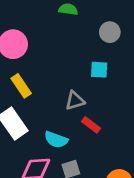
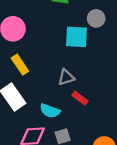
cyan square: (99, 70) -> (76, 37), moved, size x1.5

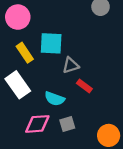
cyan square: (76, 37) -> (51, 43), moved

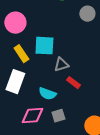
white rectangle: (18, 85) -> (15, 82), turned 55

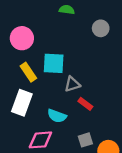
gray square: (58, 116) -> (85, 140), moved

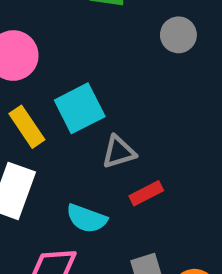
cyan square: (54, 63) -> (80, 108), turned -30
red rectangle: (85, 104) -> (146, 193), turned -64

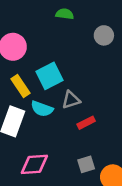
cyan semicircle: (87, 218) -> (42, 109), moved

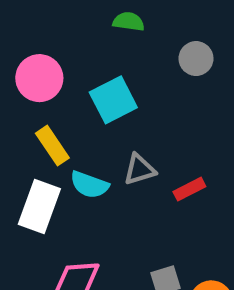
cyan square: (50, 76) -> (113, 100), moved
red rectangle: (86, 123) -> (189, 189), moved

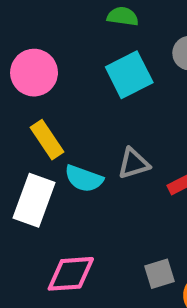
cyan square: (113, 100) -> (129, 75), moved

